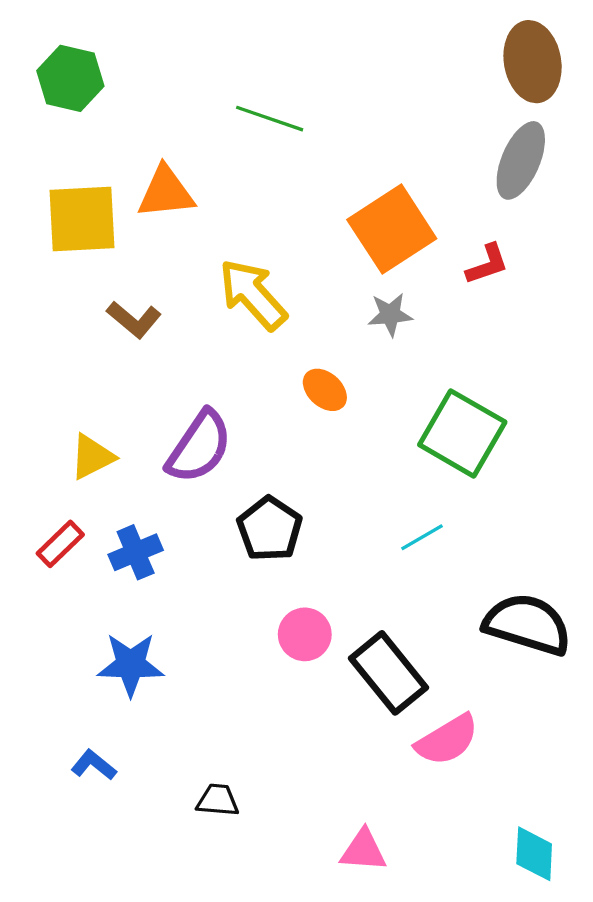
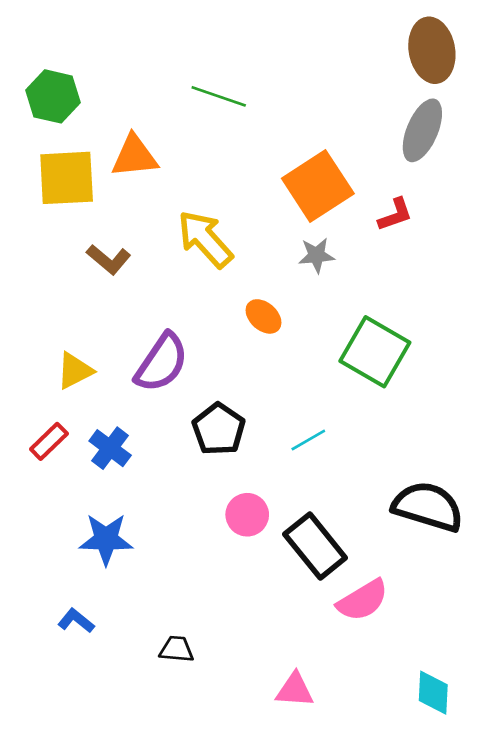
green hexagon: (70, 78) -> (53, 96), moved
cyan line: (422, 537) -> (308, 440), moved
blue cross: (136, 552) -> (110, 448), turned -30

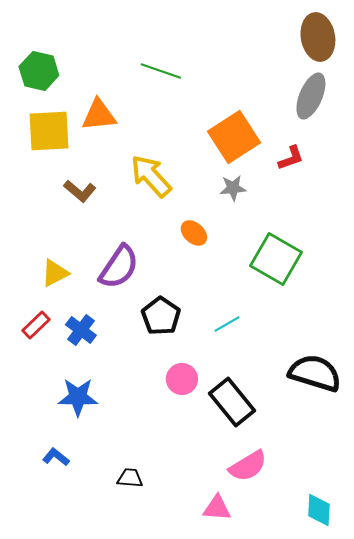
pink semicircle: (363, 600) -> (248, 466), moved

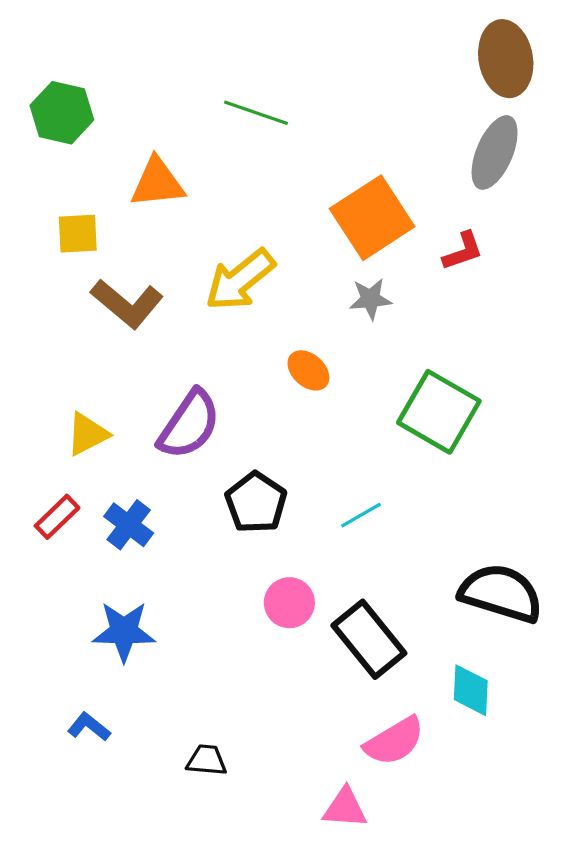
yellow square: (49, 131) -> (78, 234), moved, size x0.6
yellow arrow: (151, 176) -> (240, 280), turned -87
brown L-shape: (80, 191) -> (127, 304), size x1.4
cyan diamond: (319, 510) -> (471, 690), moved

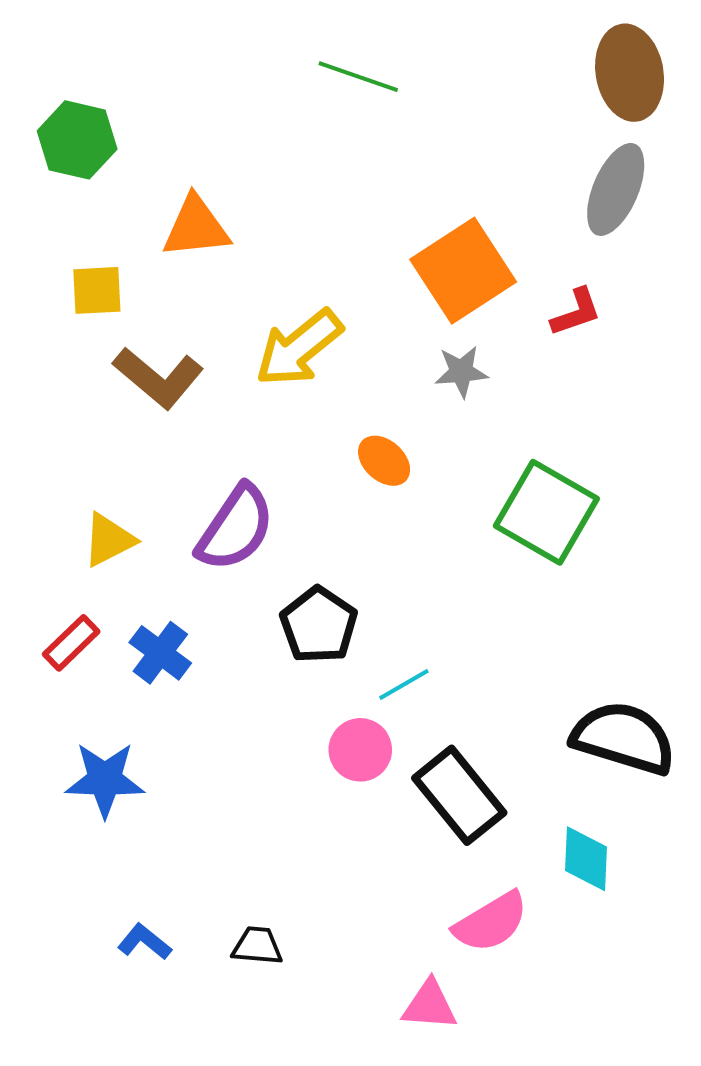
green line: (256, 113) -> (358, 77), moved
cyan line: (361, 515) -> (404, 684), moved
blue star: (124, 631) -> (105, 780), moved
blue L-shape: (89, 727) -> (144, 942), moved

